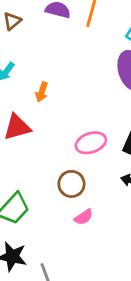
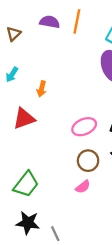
brown circle: (71, 184) -> (88, 161), moved

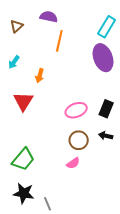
orange line: (77, 21) -> (59, 41), moved
red triangle: (24, 119) -> (23, 101), turned -40

